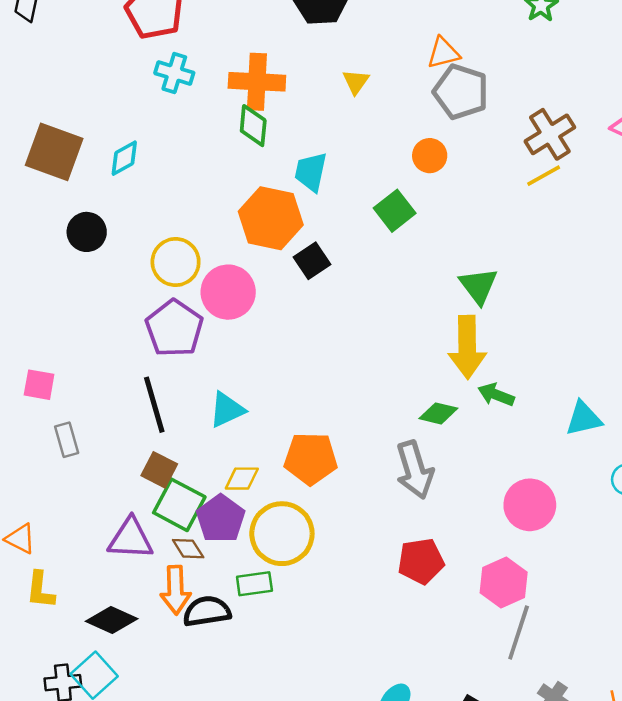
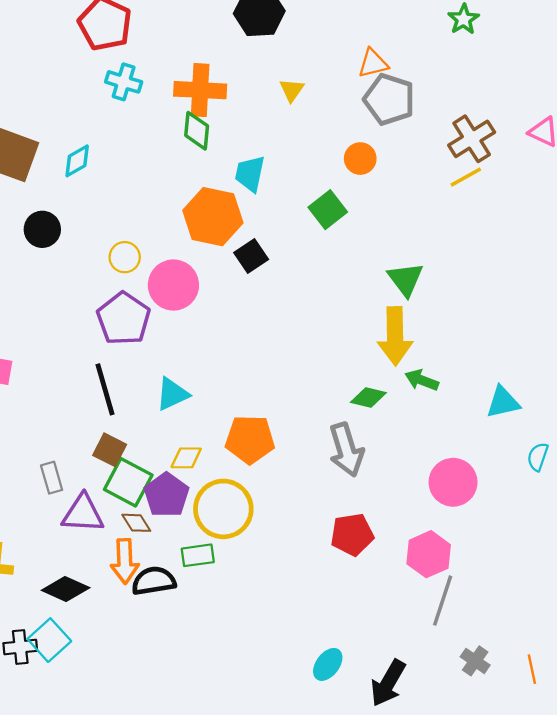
yellow circle: (176, 262) -> (125, 257), size x0.7
gray rectangle: (67, 440) -> (52, 478), moved

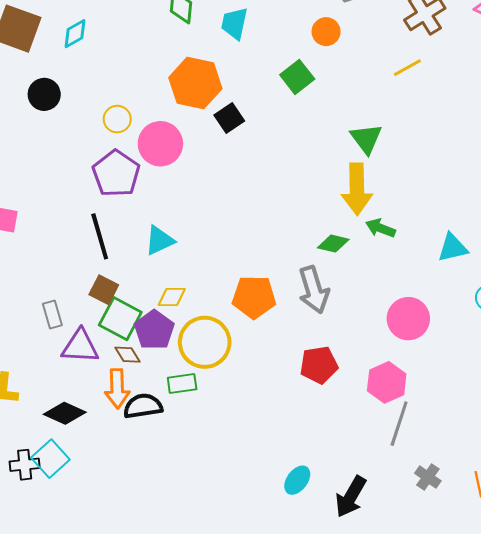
cyan trapezoid: (250, 174) -> (234, 23), moved
yellow line: (466, 177) -> (407, 68), moved
orange pentagon: (250, 439) -> (254, 297), moved

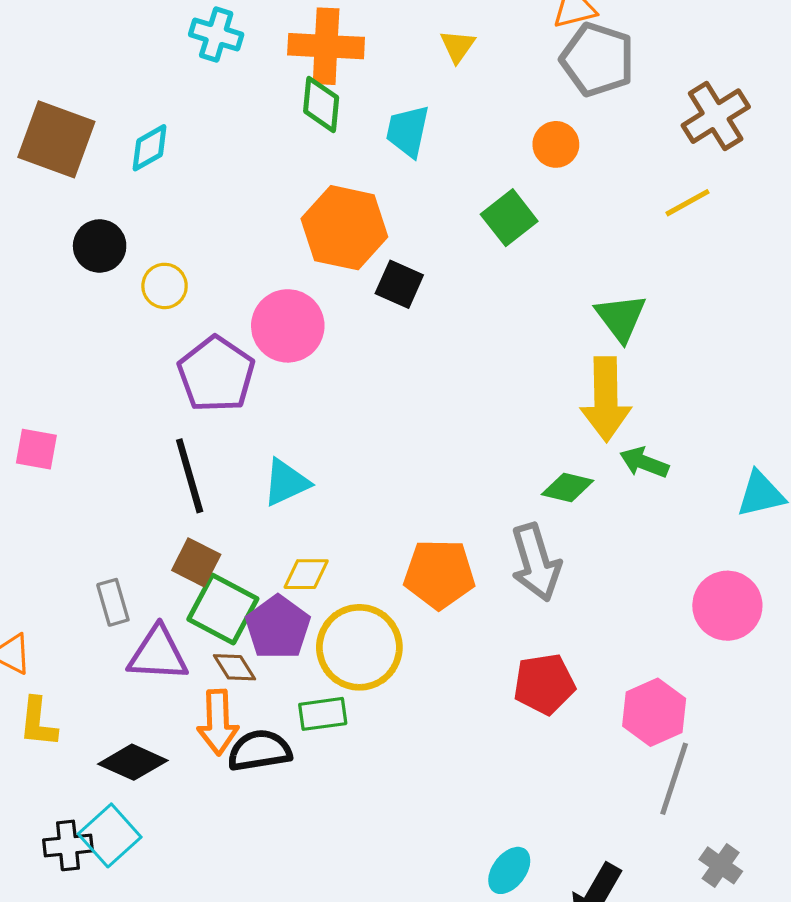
black square: (229, 118) -> (399, 284), turned -32
yellow circle: (117, 119) -> (165, 286), moved
pink circle: (408, 319) -> (727, 606), moved

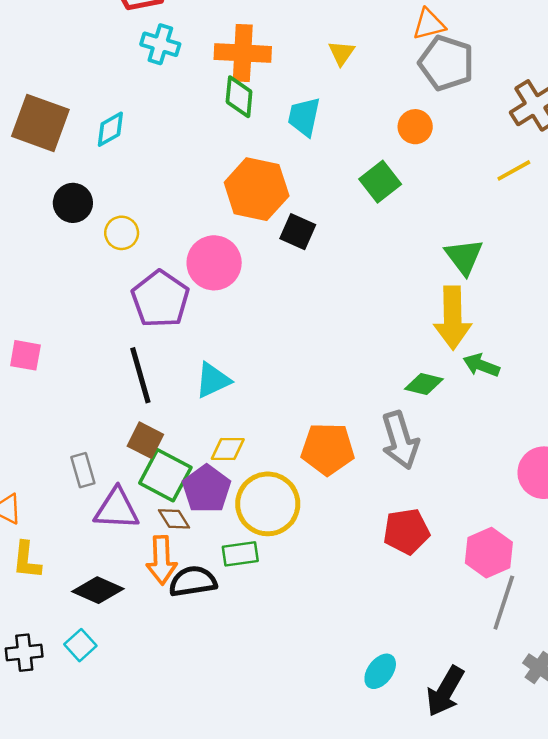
cyan square: (110, 835) -> (80, 645), size x0.7
black cross: (68, 845) -> (24, 653), moved

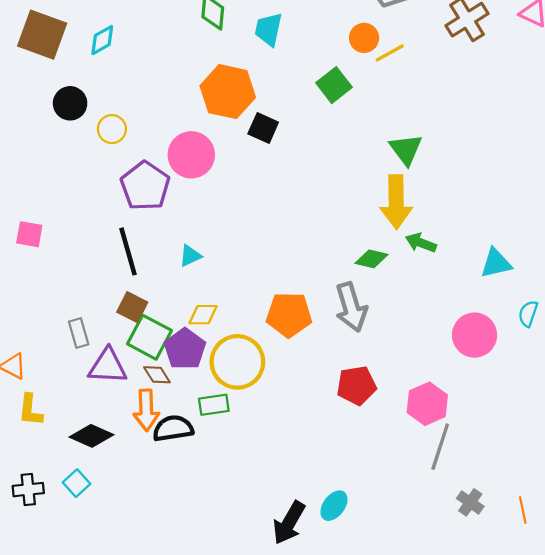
yellow line: (514, 170) -> (390, 53), moved
cyan triangle: (213, 380) -> (190, 256), size x0.7
black arrow: (445, 691) -> (289, 523), moved

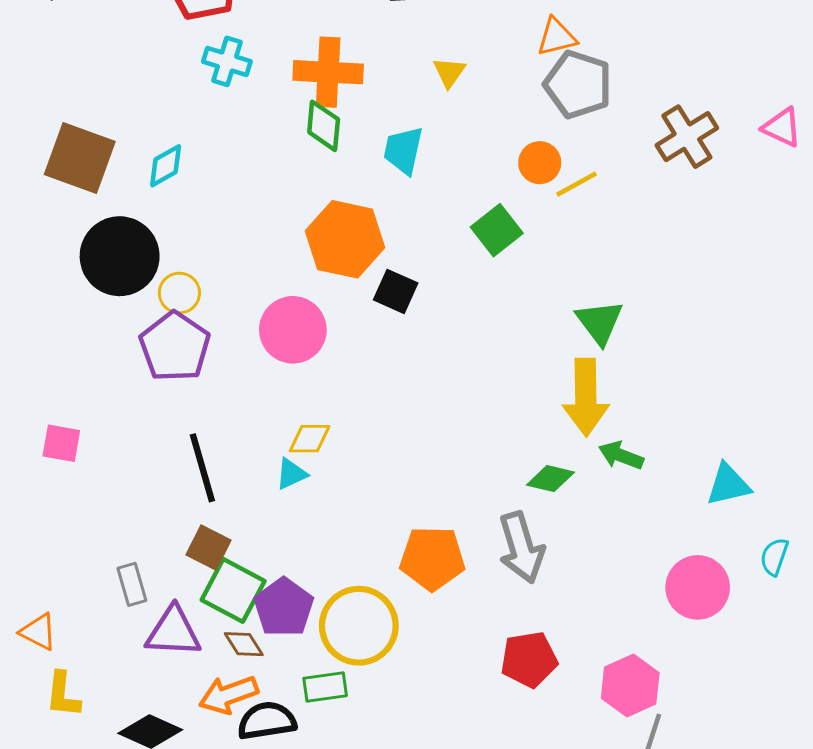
black circle: (70, 103) -> (120, 256), size x1.6
purple pentagon: (145, 186) -> (175, 347), moved
yellow diamond: (203, 315) -> (310, 439), moved
orange arrow: (146, 410) -> (228, 695), turned 72

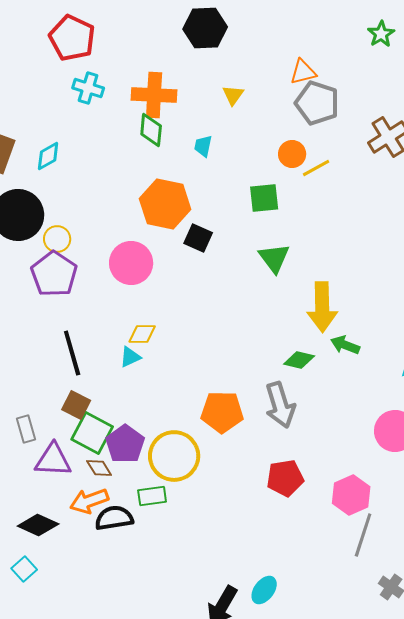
cyan trapezoid: (403, 150) -> (203, 146), size x0.7
green square: (497, 230) -> (264, 198), turned 32
green triangle: (600, 322) -> (274, 258), moved

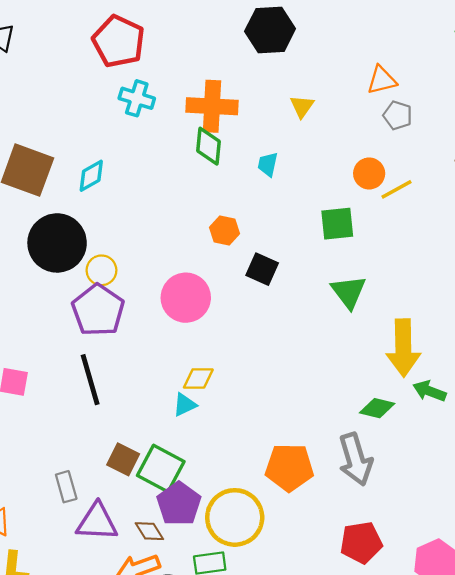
gray pentagon: (317, 103) -> (398, 115), size x0.6
orange hexagon: (165, 204) -> (224, 230), size x0.5
black line: (72, 353) -> (90, 380), moved
green square: (92, 433) -> (161, 468), moved

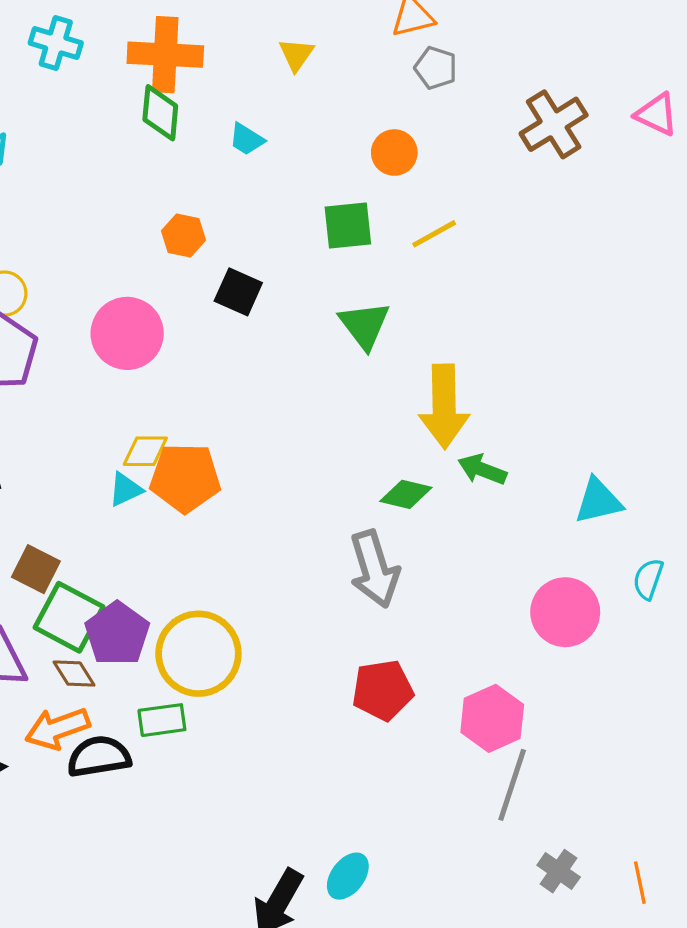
cyan trapezoid: (268, 164) -> (247, 139), turned -70
yellow line: (396, 189) -> (434, 234), moved
orange pentagon: (289, 467) -> (185, 478), moved
green square: (161, 468) -> (69, 617), moved

